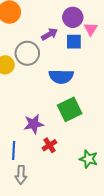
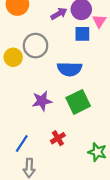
purple arrow: (49, 34) -> (59, 14), moved
purple star: (34, 124) -> (42, 101), moved
blue line: (14, 150) -> (22, 143), turned 30

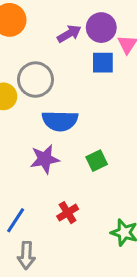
blue semicircle: (70, 69) -> (60, 121), moved
green square: (78, 102) -> (97, 161), size x0.6

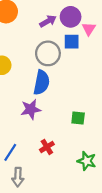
gray circle: (35, 80) -> (48, 53), moved
blue semicircle: (60, 121) -> (42, 82), turned -80
green square: (97, 161) -> (78, 118), moved, turned 32

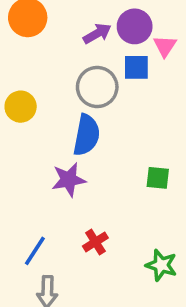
green square: (78, 118) -> (158, 178), moved

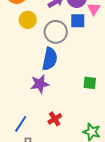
yellow circle: (21, 107) -> (28, 20), moved

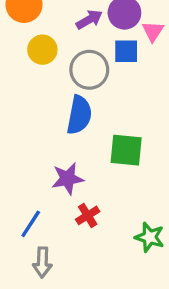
green square: (90, 83) -> (126, 150), moved, size x1.5
purple star: (40, 84) -> (68, 179), moved

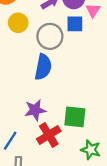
green square: (126, 150) -> (75, 117), moved
red cross: (88, 215) -> (49, 135), size x1.5

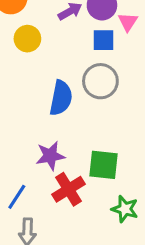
gray circle: (50, 36) -> (100, 81), moved

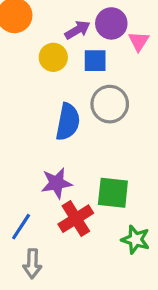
yellow circle: (27, 39) -> (53, 57), moved
blue square: (103, 40) -> (95, 61), moved

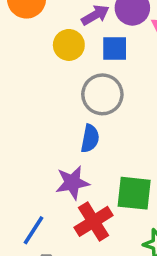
gray circle: (110, 104) -> (102, 94), moved
blue semicircle: (68, 122) -> (90, 138), moved, size x0.7

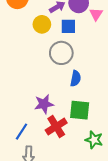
blue semicircle: (90, 138) -> (76, 78), moved

